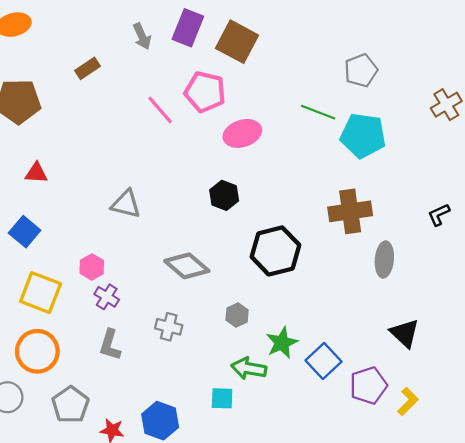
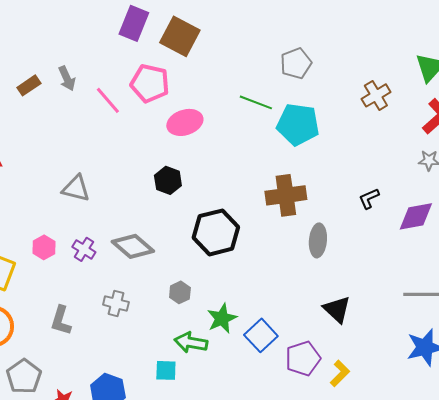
gray arrow: (142, 36) -> (67, 78), moved
brown rectangle: (88, 68) -> (29, 85), moved
purple cross: (107, 297) -> (84, 249), moved

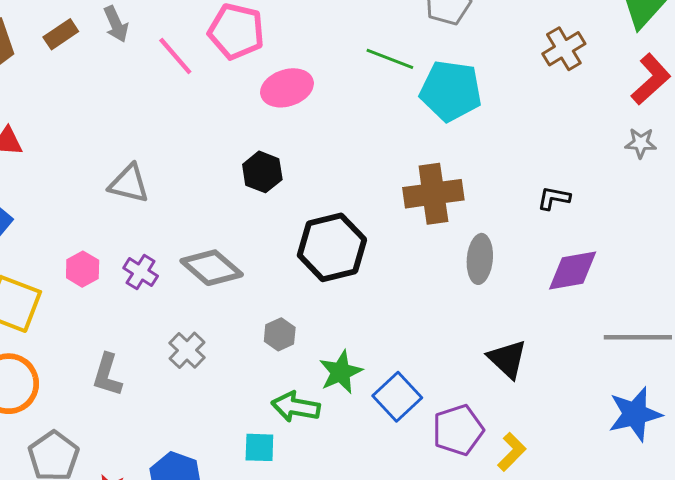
black L-shape: (369, 198) -> (554, 198), turned 35
purple diamond: (416, 216) -> (573, 271), moved
gray cross: (116, 303) -> (187, 350), turned 30

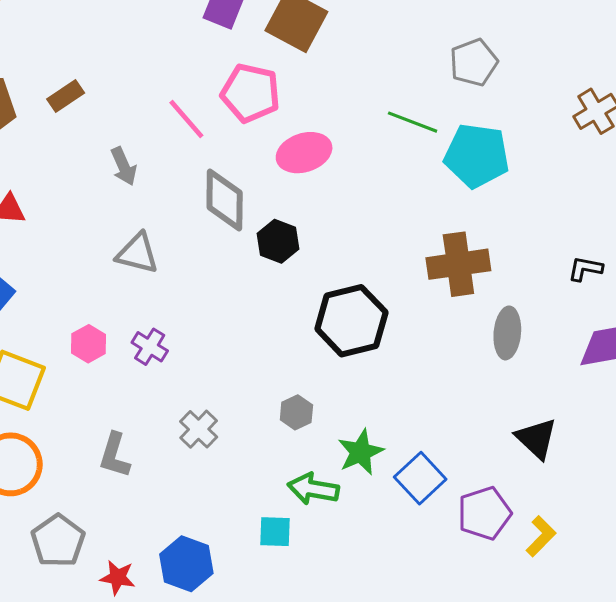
gray arrow: (116, 24) -> (124, 166), moved
gray diamond: (212, 268) -> (225, 200), moved, turned 50

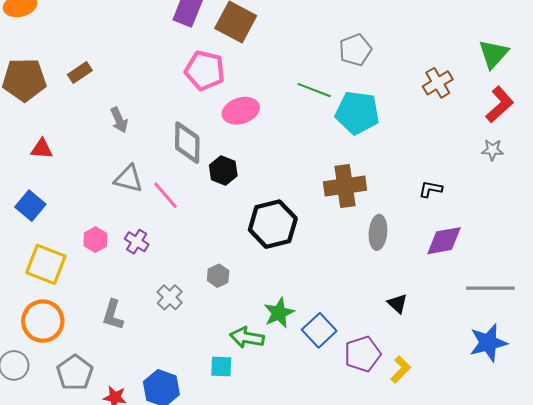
pink line: (186, 119) -> (166, 195), moved
gray hexagon: (296, 412) -> (218, 276), moved
black triangle: (536, 438) -> (398, 304), size x0.7

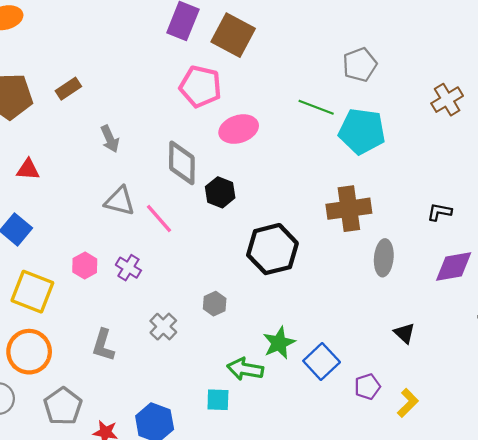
purple pentagon: (362, 354) -> (367, 387), size x0.7

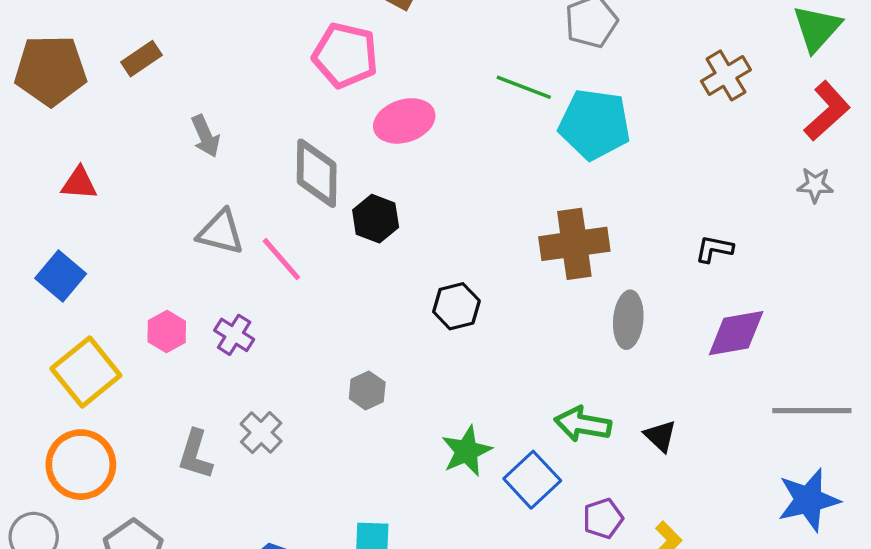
black hexagon: (272, 249) -> (456, 306), size x0.6
yellow square: (32, 292) -> (86, 372), turned 30
gray cross: (163, 327) -> (261, 433), moved
green arrow: (245, 369) -> (583, 424), moved

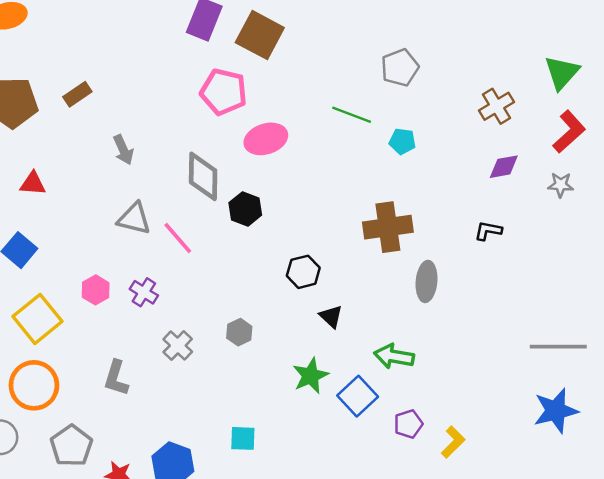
cyan pentagon: (595, 124) -> (402, 141), size x0.5
purple diamond: (736, 333) -> (504, 167), moved, size x0.7
gray cross: (261, 433) -> (178, 345), moved
black triangle: (660, 436) -> (331, 316), moved

